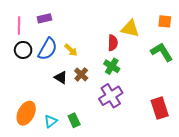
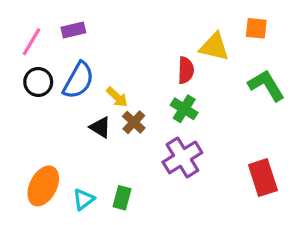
orange square: (165, 21) -> (256, 28), moved
pink line: (19, 25) -> (31, 42), turned 30
yellow arrow: (71, 50) -> (117, 97), moved
green rectangle: (74, 120) -> (122, 198), turned 40

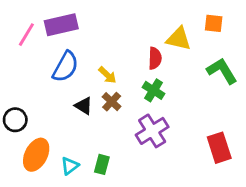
purple rectangle: (73, 30) -> (61, 25), size x1.6
black circle: (38, 82) -> (15, 120), moved
yellow arrow: (117, 97) -> (107, 75), moved

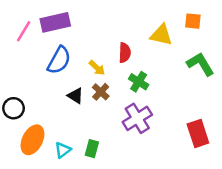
red semicircle: (155, 58) -> (125, 53), moved

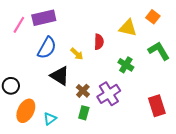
orange square: (193, 21) -> (153, 17), turned 32
green cross: (139, 82) -> (126, 65), moved
brown cross: (101, 92) -> (83, 91), moved
black triangle: (75, 96) -> (60, 76), size x1.5
green rectangle: (92, 149) -> (84, 113), moved

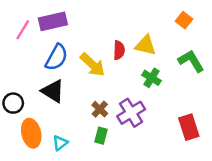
yellow triangle: (128, 28) -> (145, 45), moved
yellow arrow: (77, 54) -> (93, 65), size x1.6
black triangle: (60, 76) -> (53, 91), moved
orange ellipse: (26, 111) -> (31, 133), turned -40

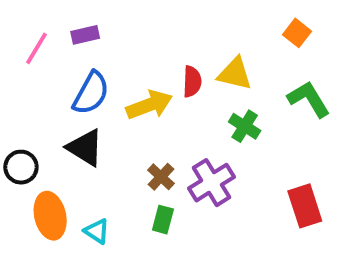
purple rectangle: (53, 21) -> (85, 35), size x0.6
yellow arrow: (93, 65) -> (149, 105), turned -64
cyan triangle: (60, 143) -> (97, 231), turned -49

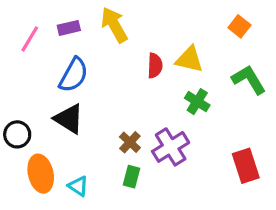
yellow arrow: (149, 105) -> (114, 25), moved, turned -99

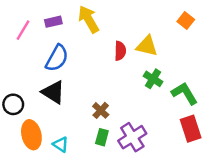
green L-shape: (249, 80) -> (185, 93), moved
purple cross: (171, 147) -> (132, 137), moved

